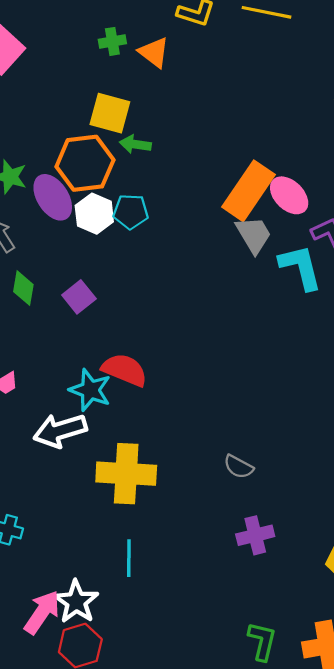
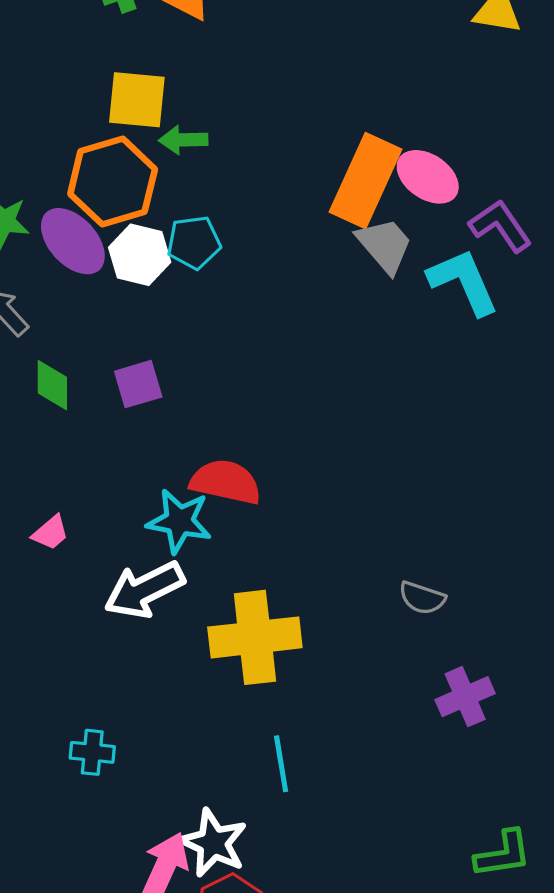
purple square: (79, 297) -> (138, 384), turned 32
green L-shape: (262, 641) -> (503, 854), turned 78

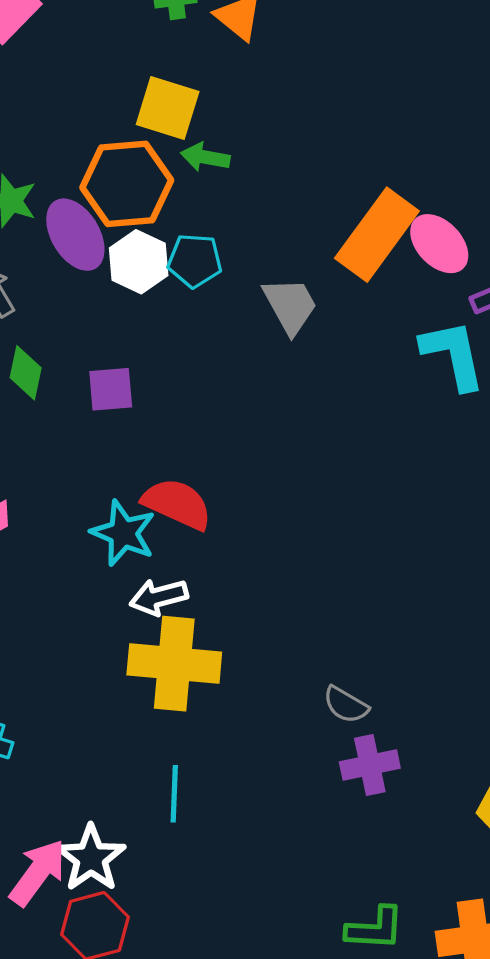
gray trapezoid: (385, 245) -> (290, 305), moved
white arrow: (144, 590) -> (159, 597), moved, size x0.7
gray semicircle: (422, 598) -> (346, 705), moved

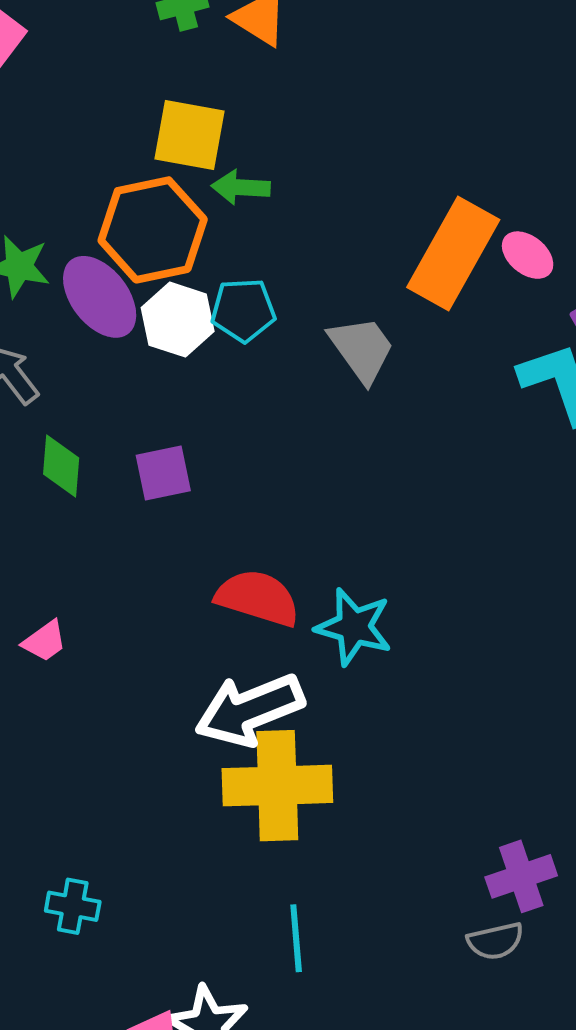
pink ellipse: (439, 244) -> (528, 255), size x0.7
cyan star: (123, 533) -> (354, 627), moved
white arrow: (159, 597) -> (250, 710), size x1.6
gray semicircle: (346, 705) -> (495, 941), moved, turned -36

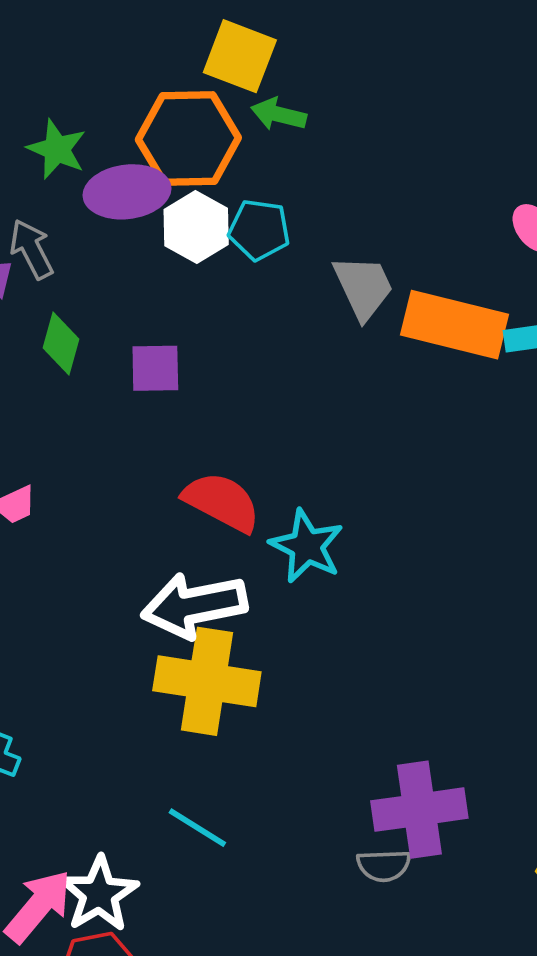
orange rectangle: (453, 253) -> (455, 325), moved, turned 64
purple ellipse: (100, 297) -> (127, 192), turned -70
purple cross: (521, 876) -> (419, 810), size x1.4
cyan line: (296, 938) -> (197, 828), turned -64

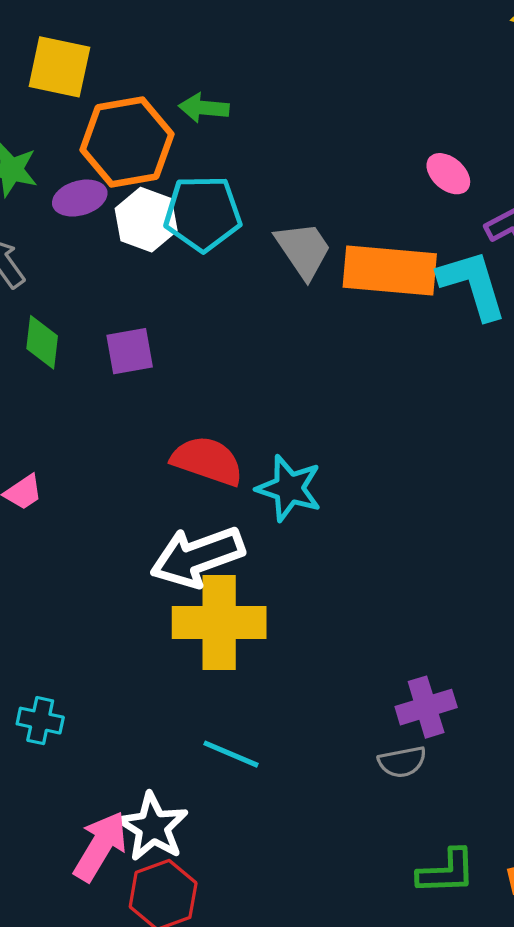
yellow square: (240, 56) -> (59, 67), moved
purple ellipse: (127, 192) -> (80, 198), size x0.7
cyan pentagon: (259, 230) -> (203, 213), size x1.4
purple cross: (419, 810) -> (426, 707), size x0.7

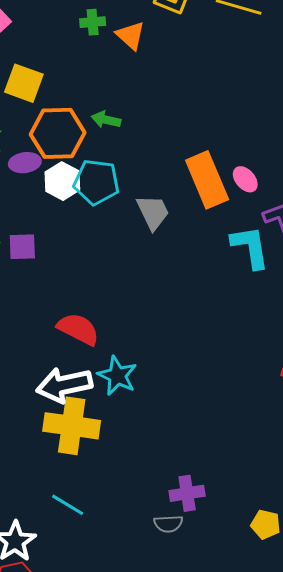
orange rectangle: (390, 270) -> (207, 180), moved, turned 54
purple square: (130, 351) -> (22, 247), moved
cyan star: (289, 488) -> (117, 376), moved

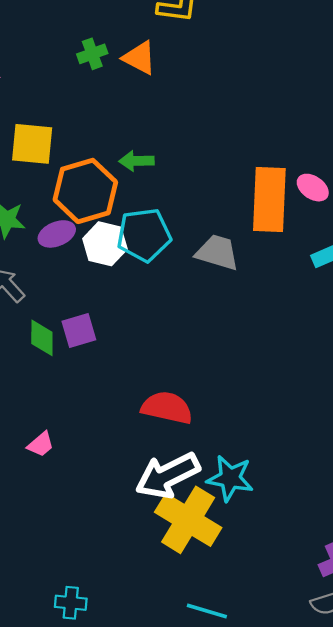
orange rectangle: (207, 180) -> (269, 200), turned 40
gray trapezoid: (153, 212) -> (217, 252), turned -33
cyan star: (117, 376) -> (230, 478), moved
yellow cross: (72, 426) -> (188, 520), turned 38

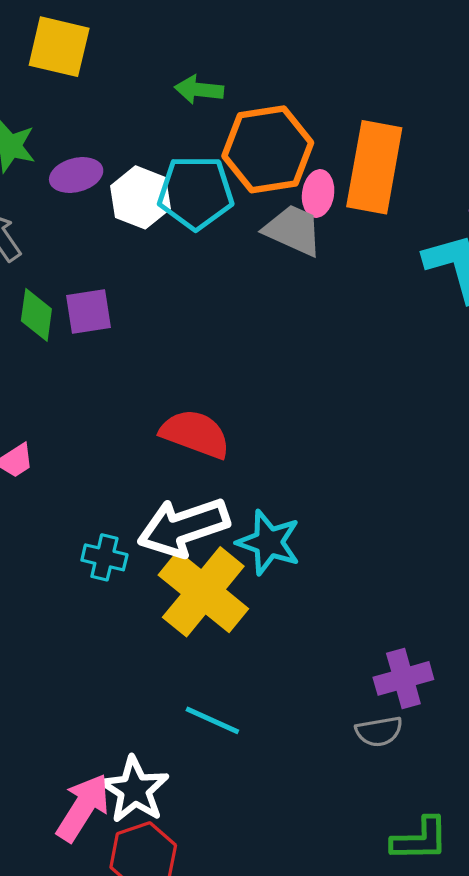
pink ellipse: (313, 188) -> (318, 193), moved, turned 56
orange hexagon: (85, 191) -> (268, 149), moved
cyan cross: (71, 603) -> (104, 557), moved

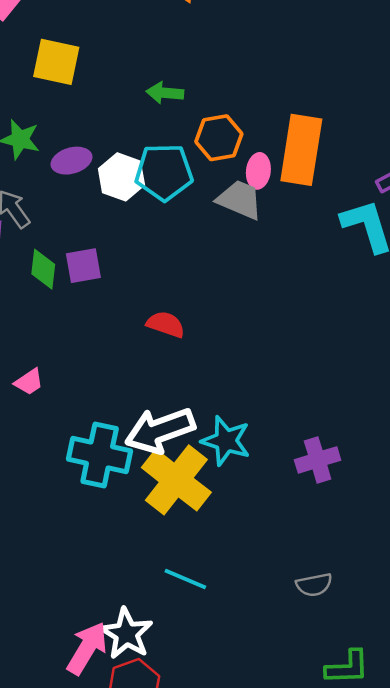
orange hexagon: (268, 149) -> (219, 138), size x0.7
red semicircle: (195, 434) -> (166, 324), moved, size x0.7
cyan cross: (104, 557) -> (100, 455), size x1.8
purple cross: (403, 678) -> (318, 460), moved

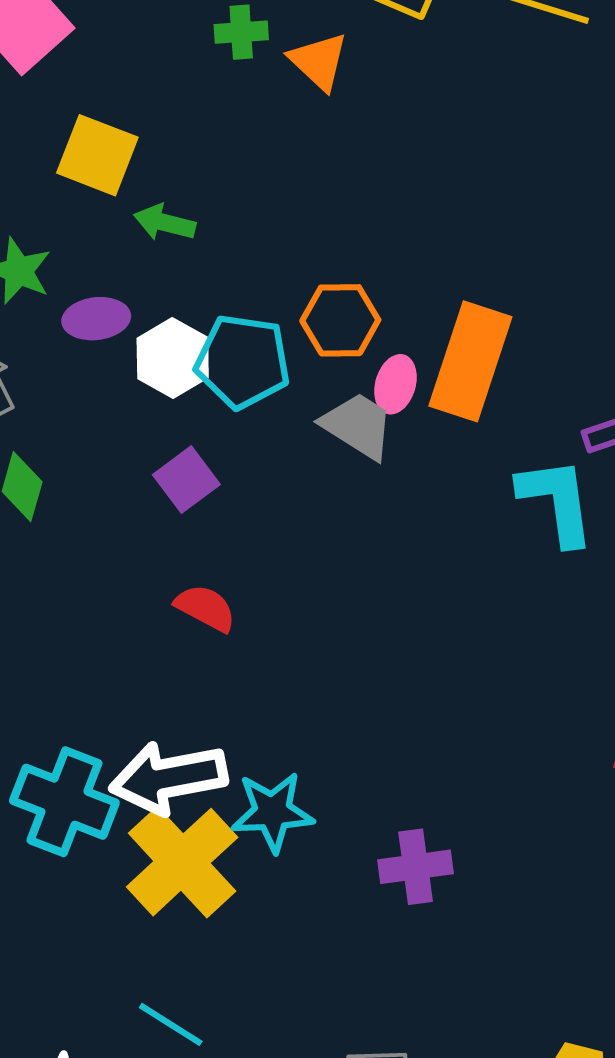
green arrow: (165, 93) -> (165, 223), moved
purple square: (83, 266) -> (186, 480), moved, turned -36
cyan star: (226, 441) -> (272, 812), turned -30

